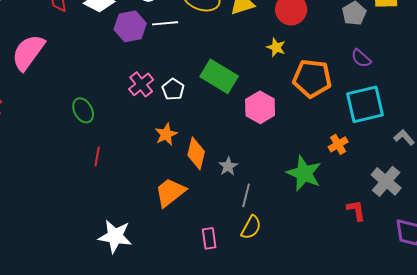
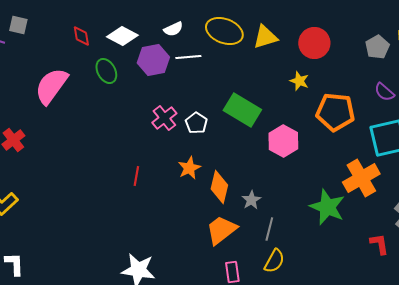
green ellipse: (83, 110) -> (106, 71), moved
orange cross: (338, 144) -> (361, 178), size x1.8
red line: (97, 156) -> (136, 176), moved
orange trapezoid: (170, 192) -> (221, 230), moved

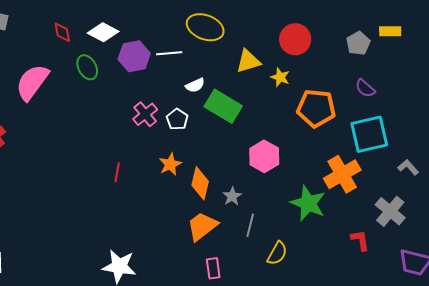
white semicircle: (173, 29) -> (195, 85), moved
yellow triangle: (265, 37) -> (248, 61), moved
pink hexagon: (283, 141) -> (264, 156), moved
yellow semicircle: (274, 261) -> (277, 253), moved

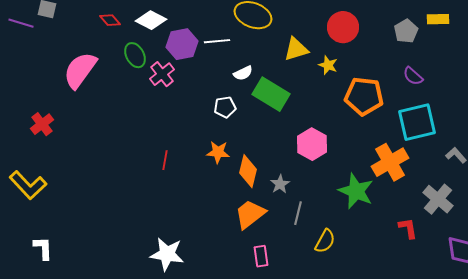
red diamond: (62, 32) -> (110, 20), turned -30
pink cross: (145, 114) -> (162, 74), moved
white pentagon: (177, 119) -> (225, 107), turned 30
orange star: (170, 164) -> (218, 152), turned 30

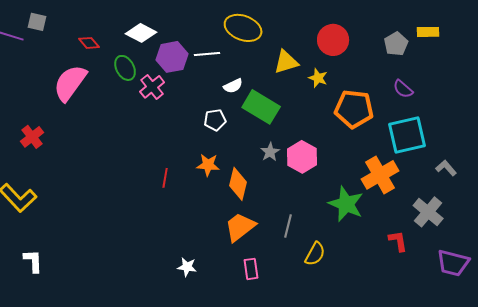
red diamond: (110, 20) -> (89, 43), moved
red line: (165, 160) -> (165, 178), moved
gray star: (280, 184) -> (270, 152), moved
white star: (167, 254) -> (187, 267), moved, size x0.6

